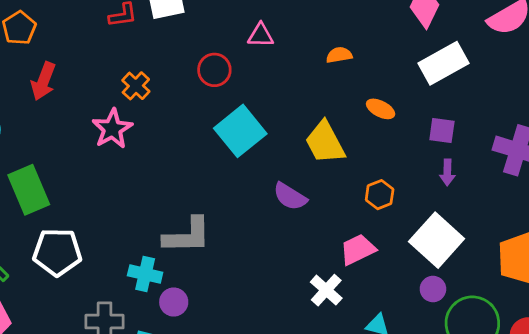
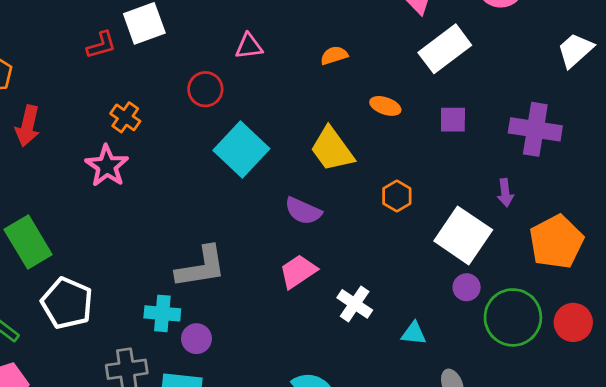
purple arrow: (447, 172) -> (505, 193), moved
pink trapezoid: (358, 249) -> (298, 271), moved
white pentagon: (57, 252) -> (67, 303), turned 30

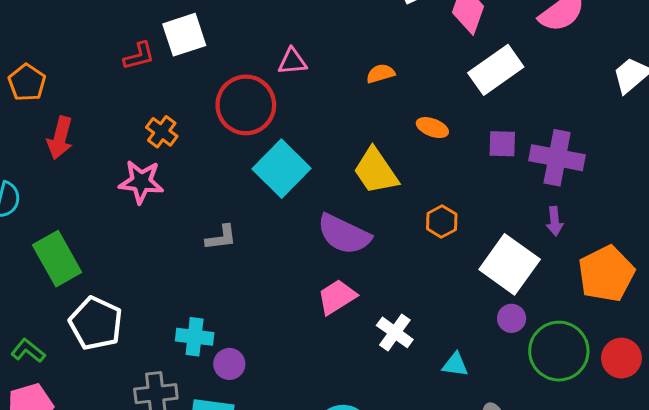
red circle: (205, 89) -> (246, 105), size x1.6
purple cross: (535, 129) -> (557, 158), moved
pink star: (107, 166) -> (141, 182), turned -30
purple semicircle: (303, 211) -> (344, 234), size x1.4
gray L-shape: (201, 267) -> (221, 238), moved, size x0.6

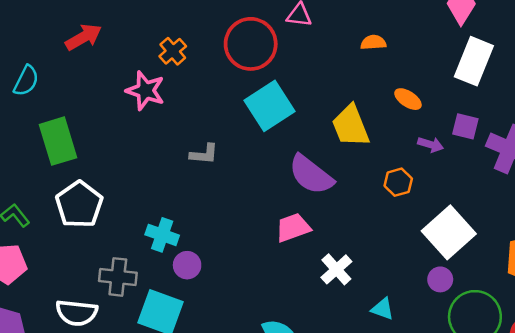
white rectangle: (496, 70) -> (474, 61), turned -45
red arrow: (60, 138) -> (83, 37), turned -147
purple arrow: (555, 221) -> (431, 145), moved, turned -80

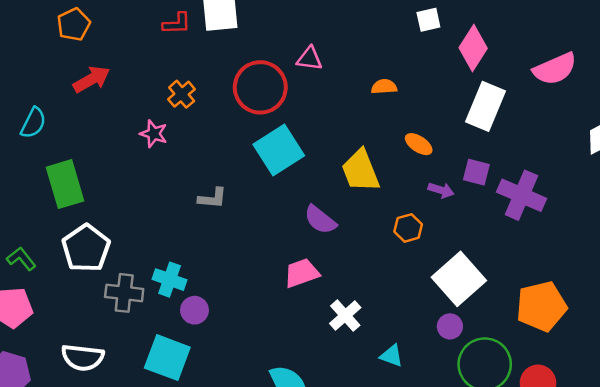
pink star: (145, 91) -> (154, 134), size x0.7
purple semicircle: (311, 175) -> (320, 220), size x0.7
gray cross: (118, 277) -> (124, 293), moved

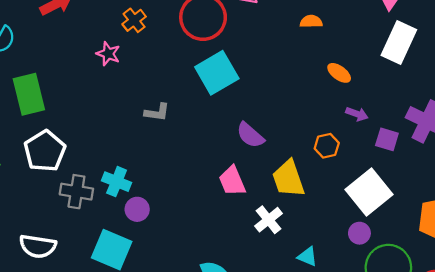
yellow trapezoid: (361, 171) -> (288, 179), moved
purple square: (476, 172) -> (387, 139), moved
pink trapezoid: (302, 273) -> (232, 181), turned -96

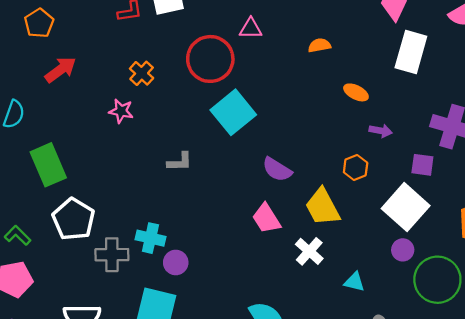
purple square: (387, 139) -> (422, 165), moved

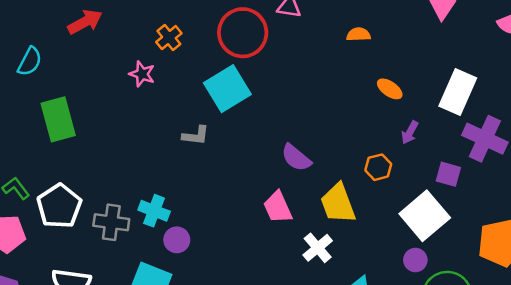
white rectangle: (411, 52) -> (458, 92), moved
cyan square: (233, 112) -> (227, 89), moved
purple arrow: (381, 131) -> (410, 132), turned 100
white pentagon: (73, 219) -> (59, 206), moved

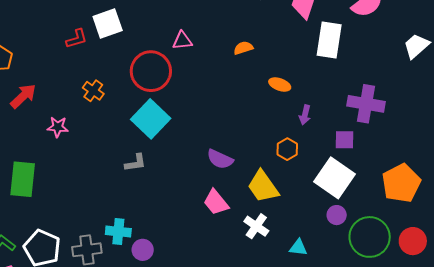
pink star: (142, 74) -> (58, 127), moved
white rectangle: (458, 92) -> (329, 40), moved
green rectangle: (58, 119) -> (23, 179), turned 36

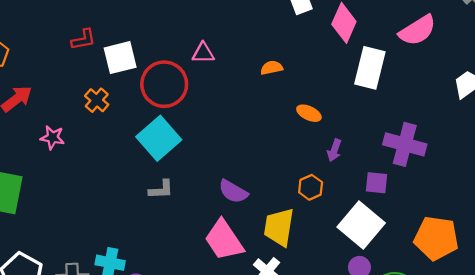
white square: (108, 24) -> (120, 58), moved
gray L-shape: (135, 163) -> (161, 190), moved
orange pentagon: (401, 183) -> (436, 238), turned 30
yellow trapezoid: (263, 187) -> (279, 227), turned 39
pink trapezoid: (216, 202) -> (224, 240), size x1.4

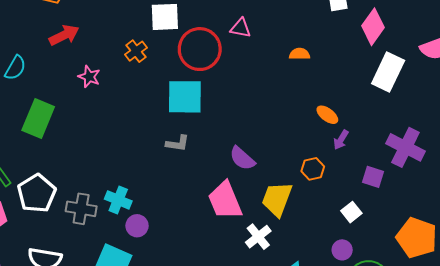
orange ellipse: (309, 113) -> (327, 115), moved
cyan square: (159, 138) -> (185, 97), turned 30
white square: (361, 225) -> (351, 212), size x0.5

